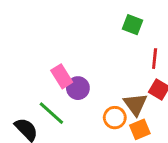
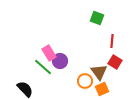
green line: (51, 113) -> (43, 67), moved

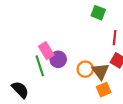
green line: (43, 67) -> (40, 66), turned 30
orange circle: (85, 81) -> (85, 69), moved

